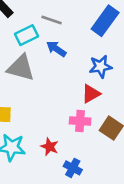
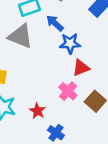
blue star: (100, 66) -> (70, 43), moved
pink cross: (80, 121) -> (68, 91), turned 30

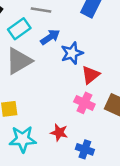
blue arrow: (55, 23) -> (50, 37), turned 120
gray triangle: (20, 36) -> (19, 61), turned -36

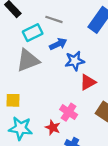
pink cross: (84, 103) -> (69, 112), moved

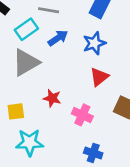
blue star: (75, 61) -> (94, 43), moved
red star: (53, 128) -> (52, 98), moved

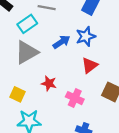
blue arrow: (58, 38) -> (61, 42), moved
yellow square: (16, 111) -> (17, 94), turned 32

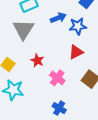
blue arrow: (61, 42) -> (58, 18), moved
gray triangle: (27, 52) -> (23, 29), turned -40

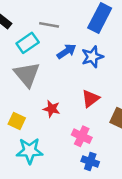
red triangle: (76, 52) -> (90, 99), moved
pink cross: (57, 78) -> (82, 136), moved

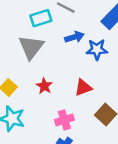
pink cross: (82, 136) -> (64, 120), turned 30

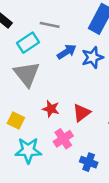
red triangle: (83, 88) -> (81, 113), moved
pink cross: (64, 120) -> (63, 139), moved

